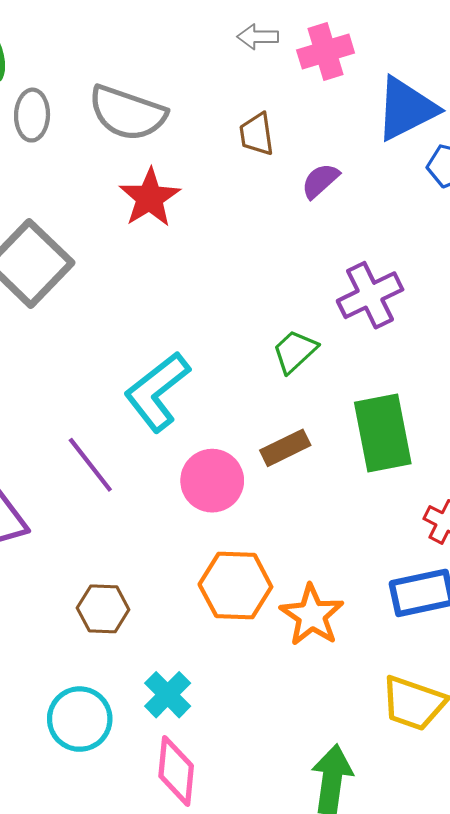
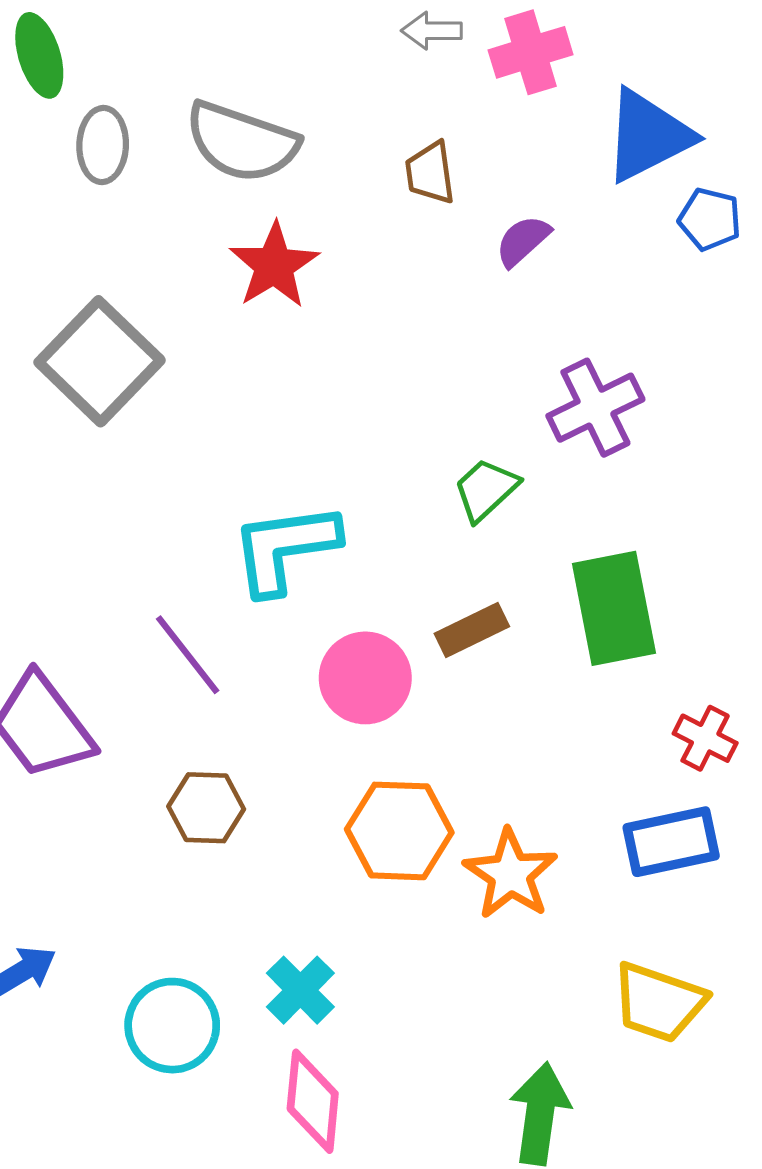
cyan L-shape: (157, 392) -> (285, 548), turned 30
brown hexagon: (103, 609) -> (206, 808), moved

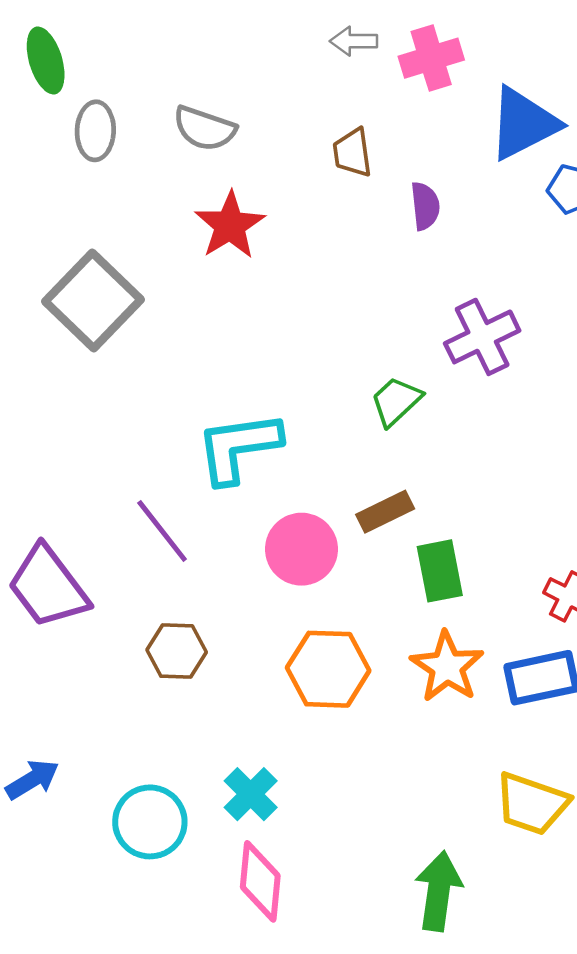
gray semicircle: (242, 142) -> (204, 128), size x0.7
purple semicircle: (523, 241) -> (425, 206), turned 126
green rectangle: (614, 608) -> (440, 571), moved, size x0.7
orange star: (510, 874) -> (447, 667), moved

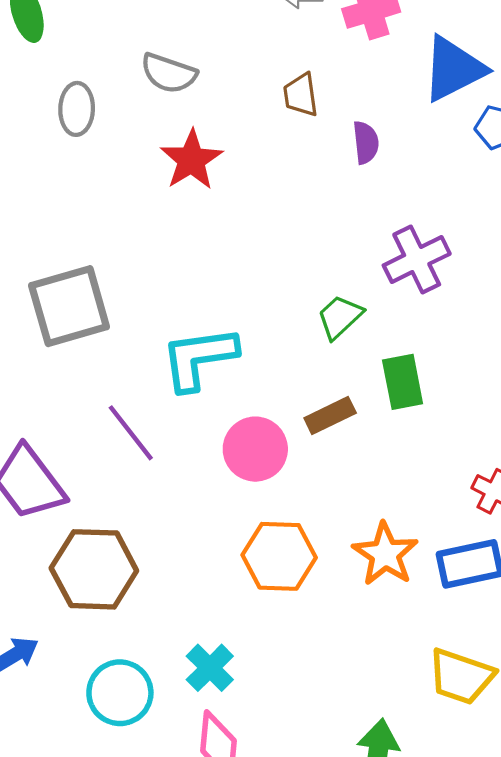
gray ellipse: (95, 131) -> (77, 109), moved
gray square: (93, 301) -> (69, 306), moved, turned 30
green rectangle: (440, 571) -> (403, 382), moved
brown hexagon: (177, 651) -> (94, 569), moved, size x1.6

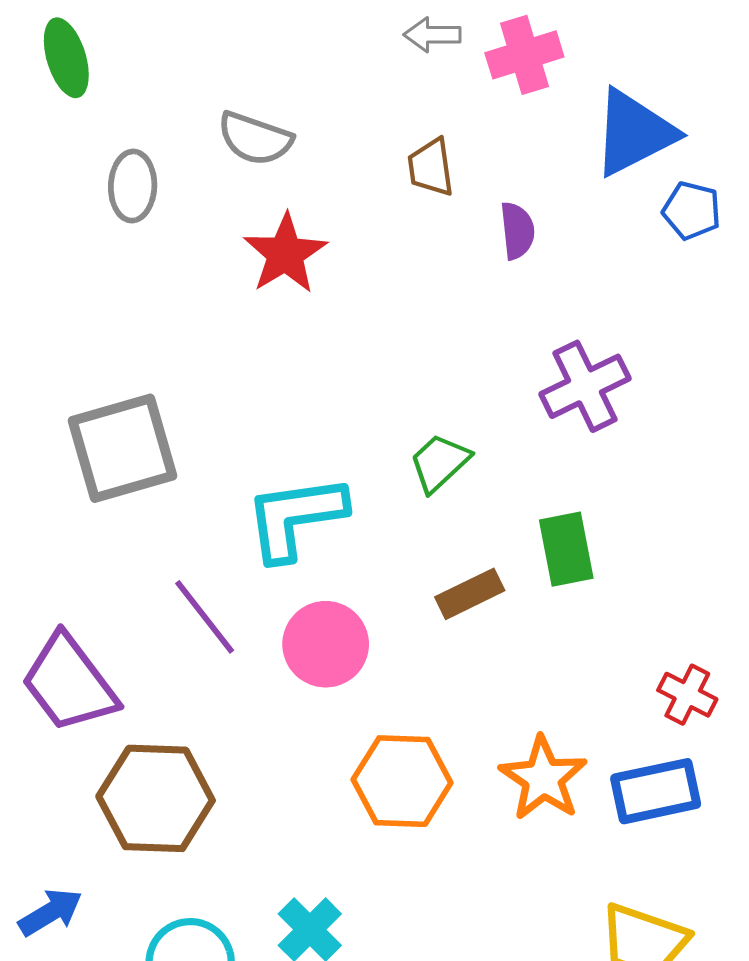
green trapezoid: (340, 317) -> (439, 463), moved
pink circle: (255, 449) -> (326, 644), moved

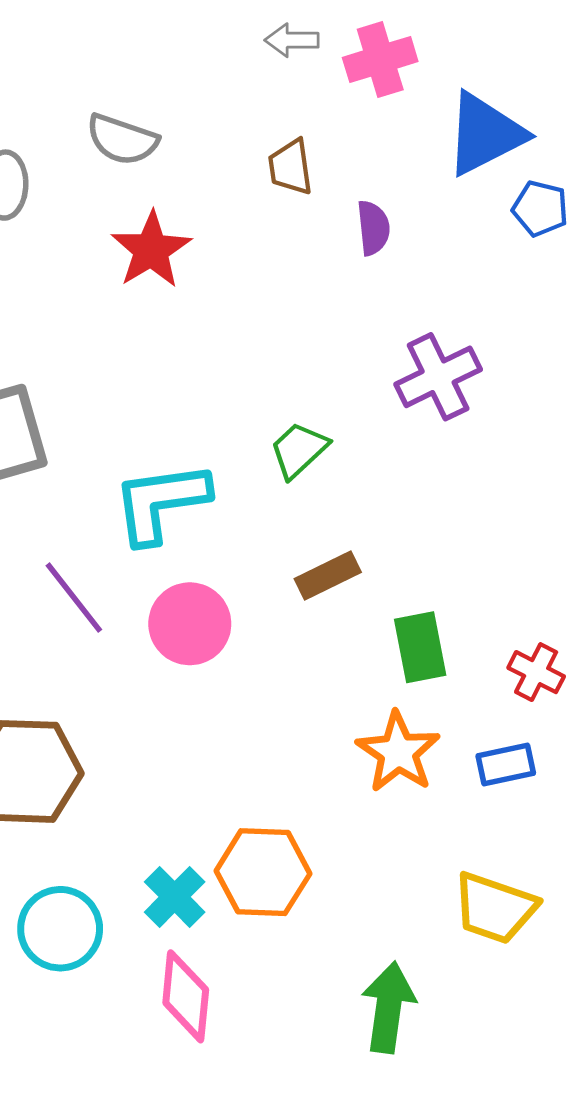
green rectangle: (566, 549) -> (420, 647), moved
orange hexagon: (402, 781) -> (263, 872), moved
blue rectangle: (656, 791) -> (506, 765), size x0.7

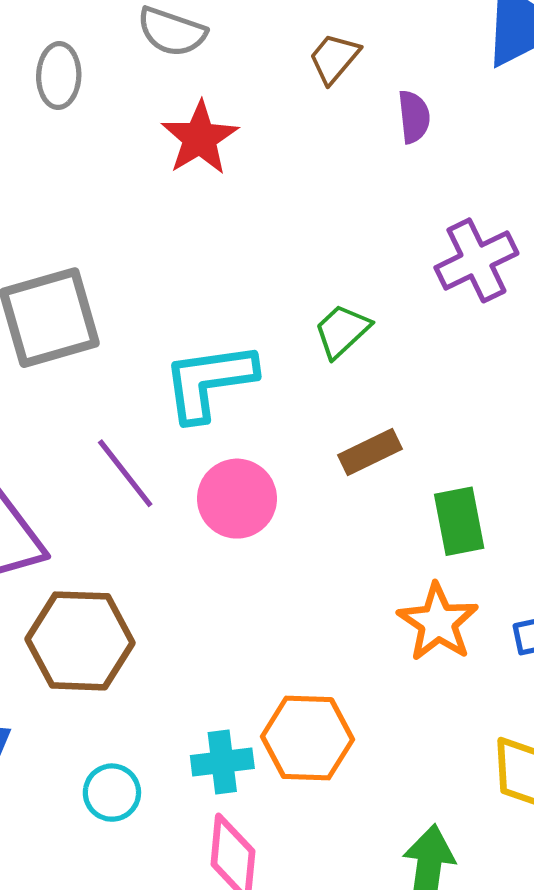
brown trapezoid: (290, 167) -> (334, 58), turned 48
cyan cross: (175, 897) -> (222, 762), turned 38
cyan circle: (60, 929) -> (112, 793), size x0.7

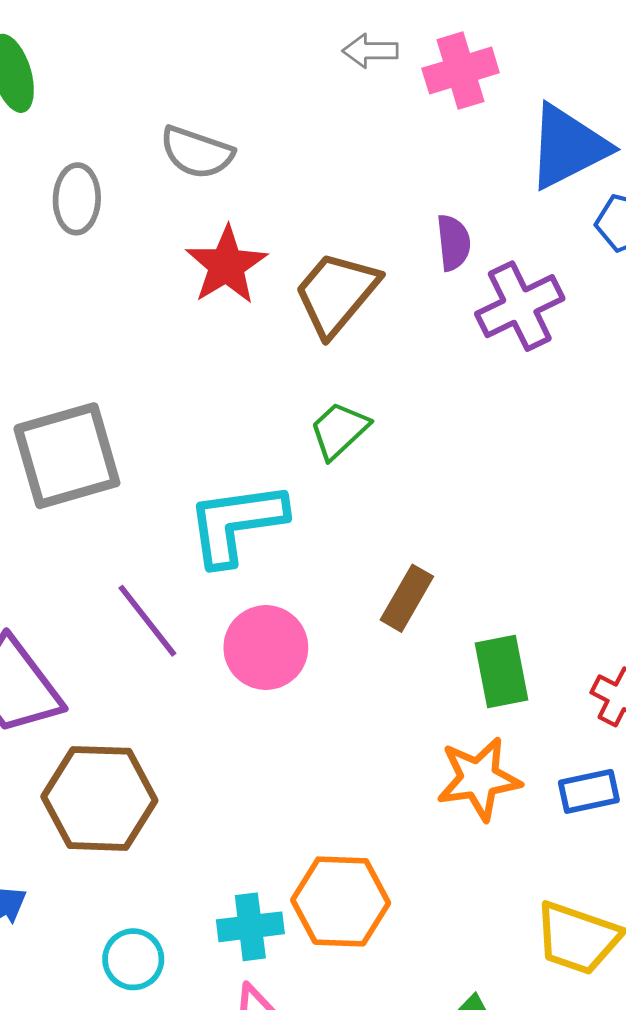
brown trapezoid: (334, 58) -> (336, 293), moved, size x1.6
purple cross: (476, 260) -> (520, 306), moved
green trapezoid: (342, 331) -> (339, 430), moved
brown rectangle: (370, 452) -> (407, 598), turned -34
orange star: (438, 622) -> (479, 779), turned 30

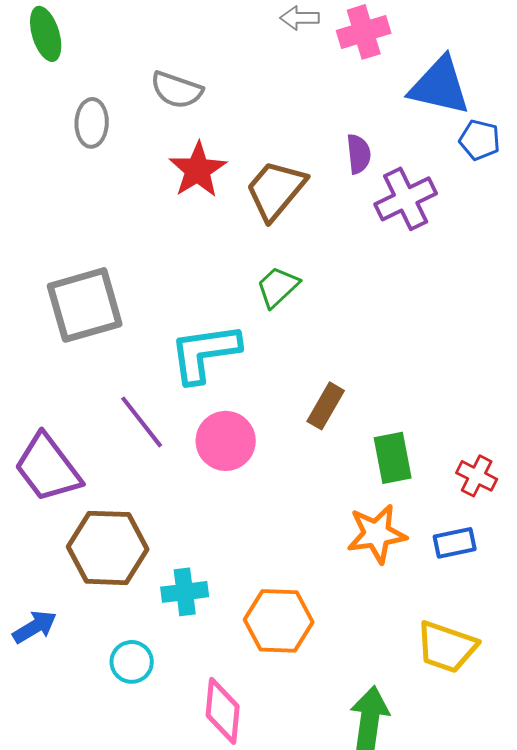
blue triangle: (568, 147) -> (440, 86), turned 40
cyan cross: (250, 927) -> (185, 592), moved

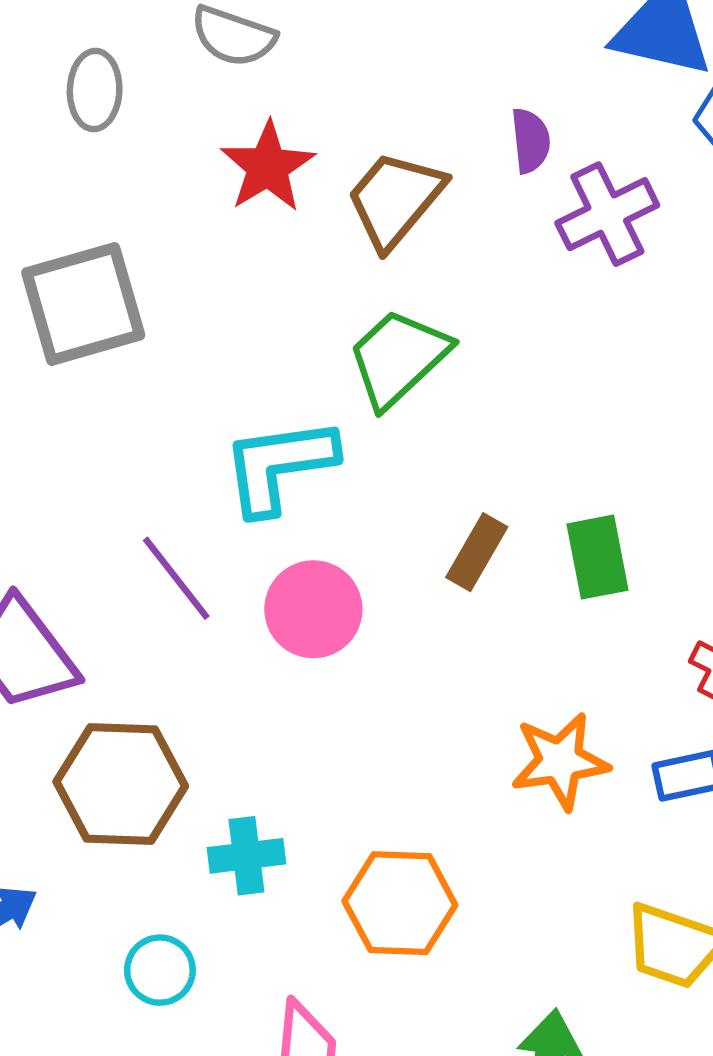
green trapezoid: (278, 287) -> (398, 358), size x1.5
gray square: (85, 305) -> (83, 304), moved
green rectangle: (393, 458) -> (598, 557), moved

